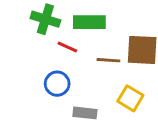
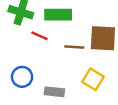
blue circle: (57, 84) -> (22, 77), moved

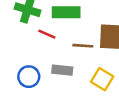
gray rectangle: (54, 92) -> (62, 70), moved

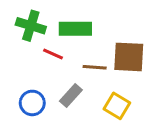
gray rectangle: (62, 70) -> (71, 96), turned -54

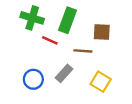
green rectangle: (75, 29) -> (68, 20), turned -70
brown square: (129, 57) -> (102, 32), moved, size x0.7

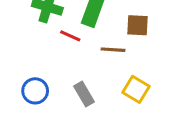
gray rectangle: (64, 73) -> (84, 94), moved, turned -72
blue circle: (33, 79) -> (35, 91), moved

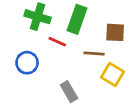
yellow square: (136, 89) -> (113, 75), moved
blue circle: (35, 91) -> (27, 63), moved

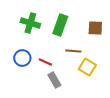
brown square: (115, 32) -> (95, 28), moved
red line: (57, 42) -> (45, 62), moved

